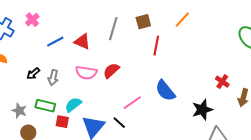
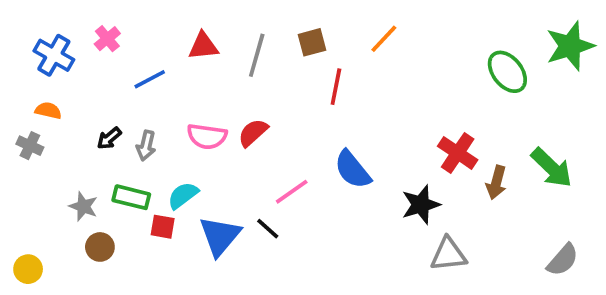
red triangle: (82, 42) -> (203, 46), moved, turned -30
red cross: (222, 82) -> (458, 153), size x1.5

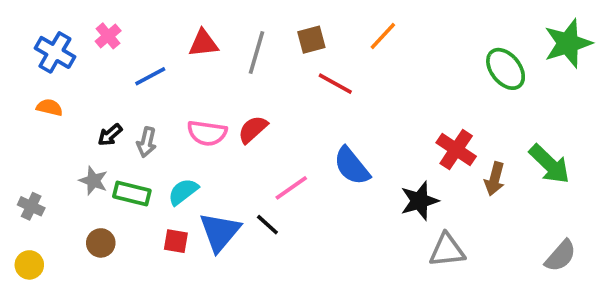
red line: (336, 87) -> (335, 84), turned -72
gray cross: (30, 146) -> (31, 206), moved
gray star: (83, 206) -> (93, 181), moved
red square: (163, 227) -> (176, 241), moved

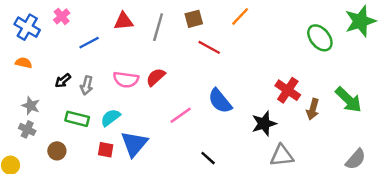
gray star: (93, 181) -> (31, 106), moved
gray cross: (31, 206) -> (27, 129), moved
black line: (267, 225) -> (208, 158), moved

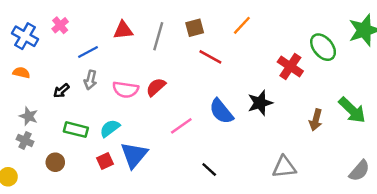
gray arrow: (87, 85) -> (90, 80), moved
red cross: (288, 90) -> (290, 67), moved
black star: (264, 124) -> (260, 103), moved
red square: (106, 150) -> (105, 161), turned -35

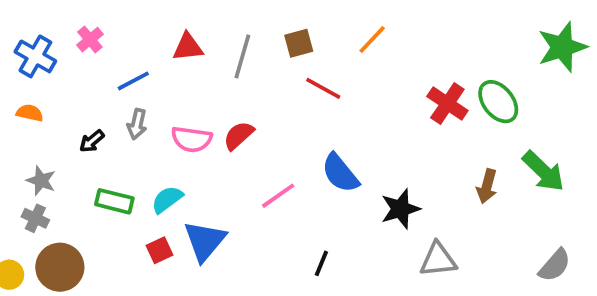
green ellipse: (323, 47) -> (498, 102), moved
black star: (260, 103) -> (400, 209), moved
brown circle: (55, 162) -> (60, 267), moved, size x1.6
black line: (209, 169) -> (321, 263), turned 70

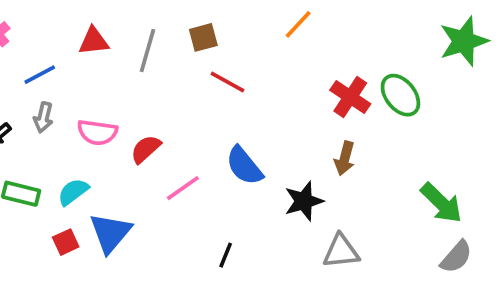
orange line: (372, 40) -> (298, 24), moved
red semicircle: (239, 135) -> (146, 149), moved
green arrow: (543, 171) -> (441, 203), moved
brown arrow: (487, 186) -> (345, 158), moved

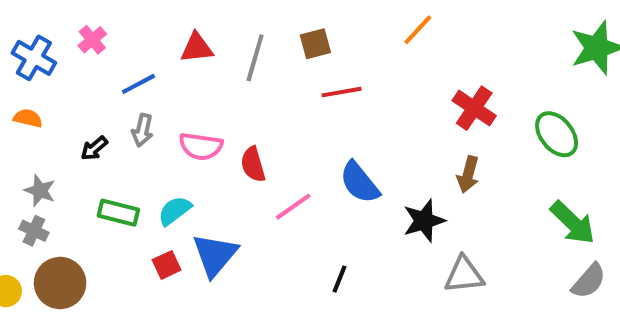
red line: (227, 82) -> (341, 92), turned -39
green ellipse: (400, 95) -> (557, 134), moved
red semicircle: (146, 149) -> (253, 164), turned -64

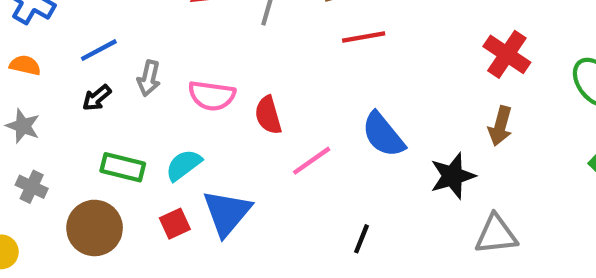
blue line: (138, 84) -> (99, 50), moved
gray star: (40, 191) -> (23, 126), moved
brown circle: (60, 283) -> (95, 228), moved

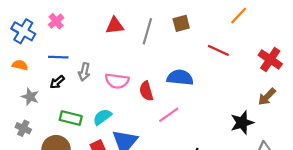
red line: (364, 37) -> (218, 50), moved, turned 35
blue line: (99, 50) -> (58, 57), turned 30
gray star: (23, 126) -> (30, 97), moved
brown arrow: (500, 126) -> (267, 97), turned 30
blue semicircle: (383, 135) -> (180, 78), moved, turned 135

